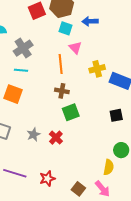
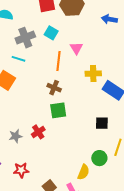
blue arrow: (90, 21) -> (109, 19), moved
cyan square: (66, 28) -> (51, 33), moved
gray star: (34, 135) -> (16, 136), moved

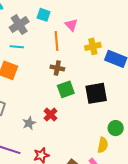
black square: (102, 123) -> (96, 93), moved, size x1.6

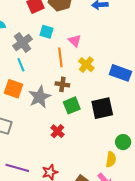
yellow cross: (93, 46) -> (86, 65), moved, turned -35
cyan line: (17, 47) -> (21, 65), turned 64
gray star: (29, 123) -> (40, 97), moved, size x1.6

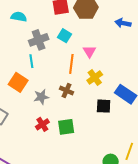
gray star: (40, 97) -> (41, 97), size x0.7
green square: (72, 105) -> (66, 127), moved
black square: (102, 108) -> (104, 106), moved, size x0.7
red cross: (57, 131) -> (42, 124), moved

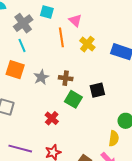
brown cross: (66, 91) -> (66, 78), moved
black square: (104, 106) -> (97, 90), moved
red cross: (42, 124) -> (52, 118), moved
green square: (66, 127) -> (73, 99), turned -36

